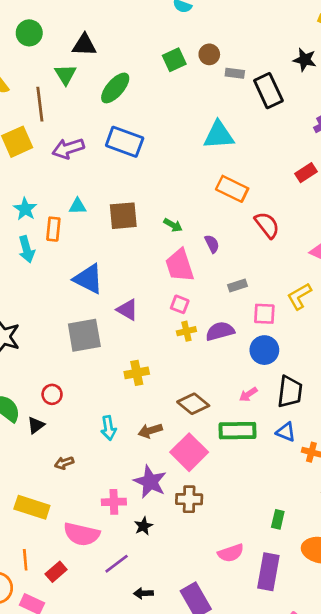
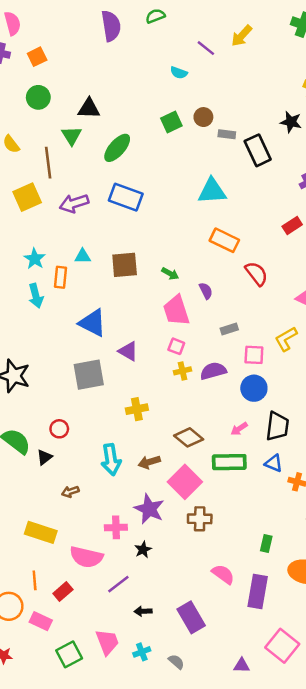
cyan arrow: (108, 428) -> (111, 460), size x1.4
brown cross: (189, 499) -> (200, 519), moved
pink semicircle: (231, 553) -> (223, 574), turned -125

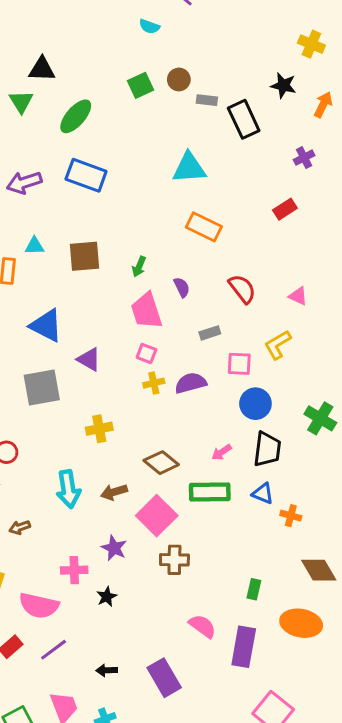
green arrow: (170, 274) -> (139, 267), turned 84
red semicircle: (256, 274) -> (242, 289), moved
blue circle: (254, 388) -> (255, 404), moved
purple star: (149, 509) -> (114, 548), size x0.7
purple line: (118, 584) -> (54, 650), moved

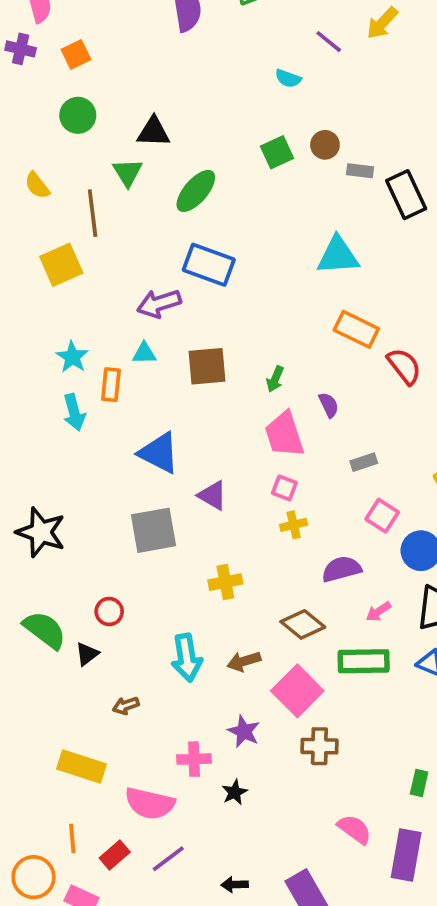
purple arrow: (24, 183) -> (159, 303), moved
red semicircle: (242, 289) -> (404, 366), moved
pink square: (239, 364) -> (382, 516), moved, turned 30
purple semicircle: (191, 383) -> (342, 569), moved

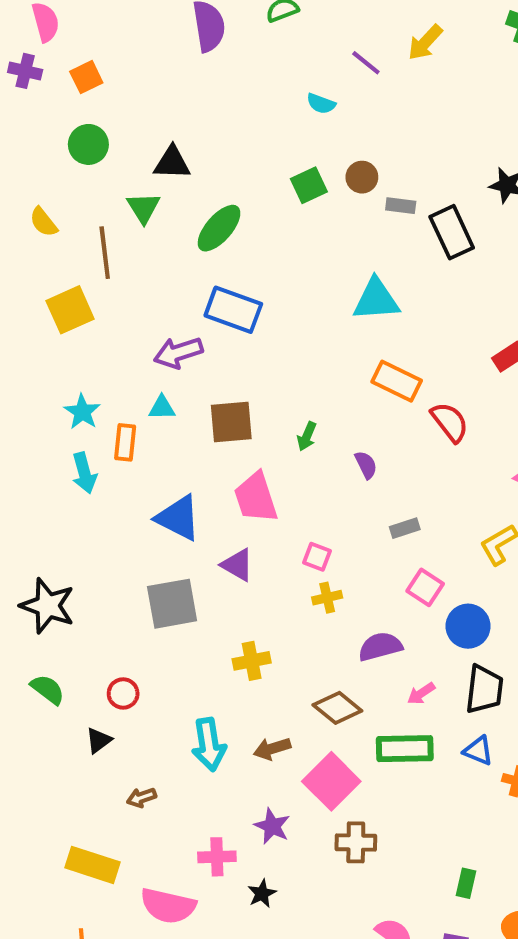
pink trapezoid: (284, 434) -> (256, 498), moved
green semicircle: (45, 630) -> (48, 689), moved, size x0.7

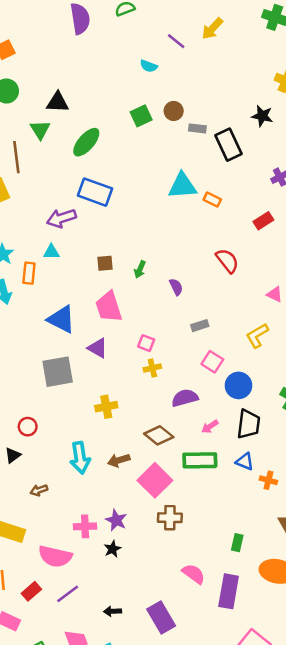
orange rectangle: (397, 381) -> (212, 200), moved, size x0.6
brown square: (231, 422) -> (105, 263), moved, size x0.6
purple star: (272, 826) -> (116, 520), moved

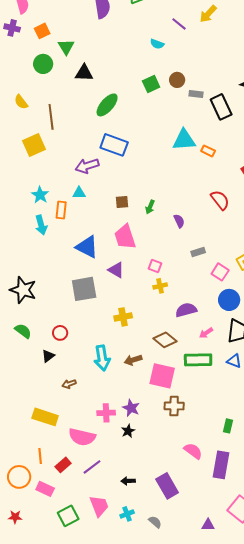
green triangle: (40, 130) -> (66, 47), moved
pink square: (212, 362) -> (220, 272), moved
pink square: (155, 480) -> (162, 376), turned -32

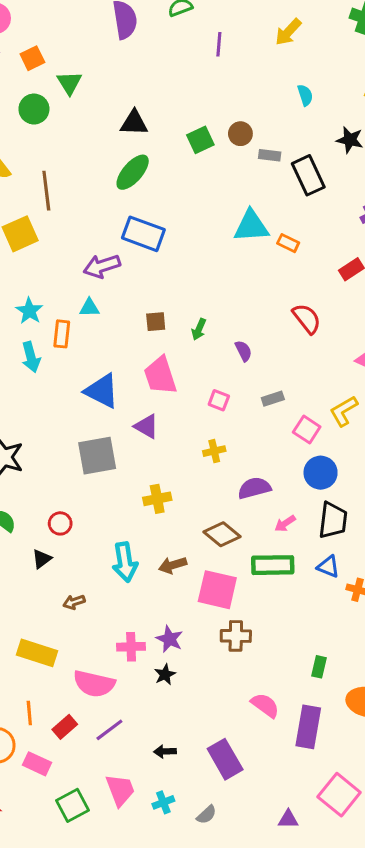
purple line: (179, 24) -> (219, 44), moved, turned 56
cyan semicircle: (157, 44) -> (305, 95), moved, turned -128
black triangle: (84, 73) -> (134, 123), moved
pink square: (155, 266) -> (219, 400), moved
gray semicircle: (155, 522) -> (207, 815), turned 96

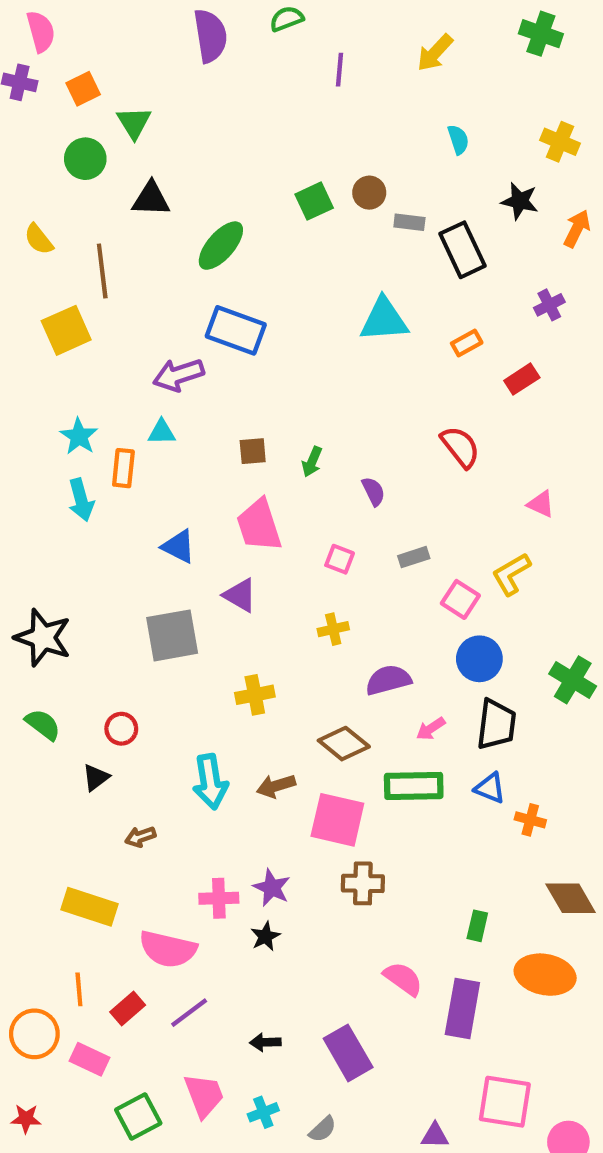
black triangle: (134, 123) -> (151, 199), moved
orange rectangle: (288, 243) -> (467, 343), moved, turned -55
blue triangle: (102, 391) -> (179, 546), size x0.7
pink square: (339, 795) -> (505, 1102), turned -30

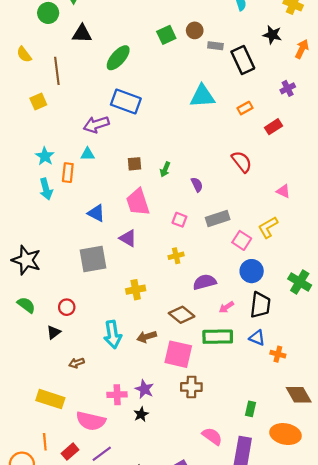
yellow square: (66, 330) -> (38, 102), size x0.7
gray rectangle: (414, 557) -> (218, 219), size x1.5

